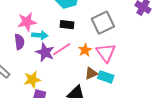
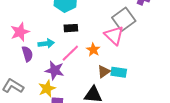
pink star: (27, 22) -> (20, 32), moved
gray square: (103, 23) -> (124, 19), moved
purple star: (45, 52) -> (55, 70), moved
pink triangle: (106, 53) -> (114, 35), moved

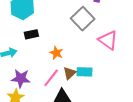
pink triangle: (114, 35) -> (108, 40), moved
pink line: (70, 53) -> (51, 78), moved

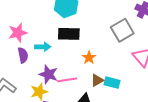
black rectangle: (31, 34) -> (69, 34), size x1.5
pink line: (51, 78) -> (67, 80), moved, turned 30

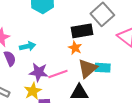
black rectangle: (69, 34) -> (82, 31), moved
brown triangle: (97, 80) -> (88, 68), size x1.5

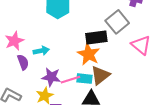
orange star: (75, 48) -> (89, 54), size x1.6
cyan rectangle: (103, 68) -> (84, 79), moved

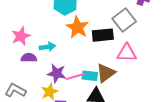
pink triangle: (141, 45) -> (127, 53), moved, turned -40
orange star: (89, 54) -> (77, 27), moved
purple semicircle: (23, 62) -> (29, 58), turned -70

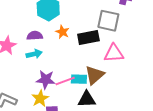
gray square: (124, 20) -> (108, 21), turned -35
orange star: (77, 27) -> (62, 32), size x0.6
purple semicircle: (29, 58) -> (35, 36), moved

